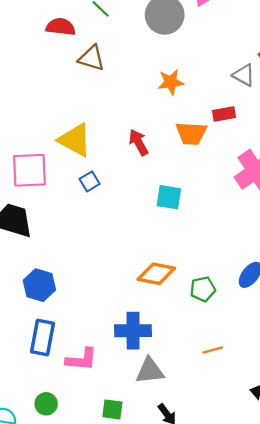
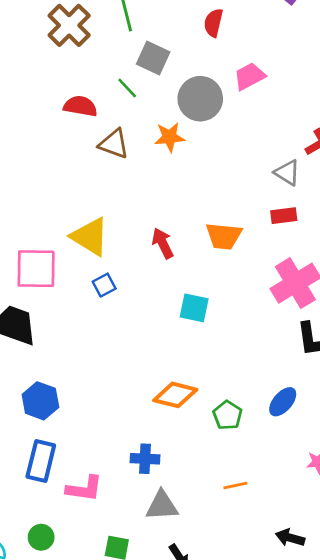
orange star: (171, 82) -> (170, 137), moved
red rectangle: (224, 114) -> (284, 216), moved
green pentagon: (203, 289) -> (227, 415), turned -30
blue cross: (133, 331) -> (145, 459), size x0.7

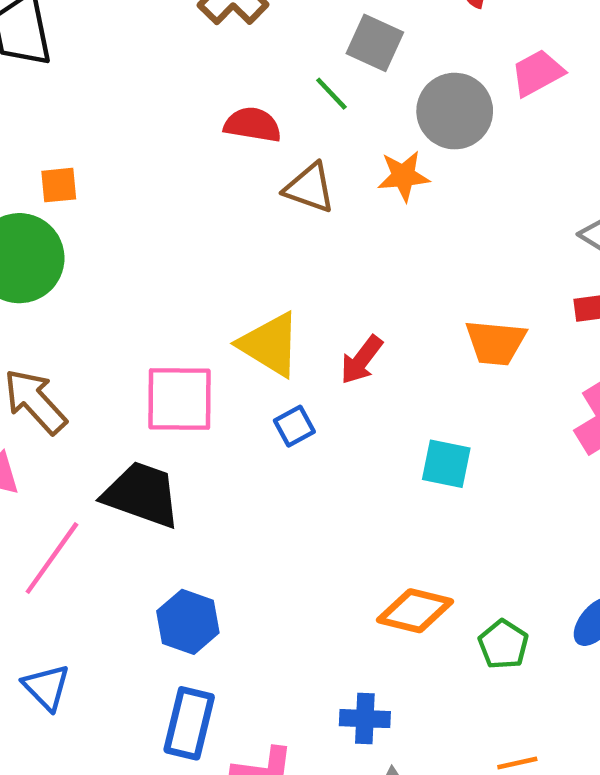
red arrow: (163, 243) -> (361, 360), moved, turned -116

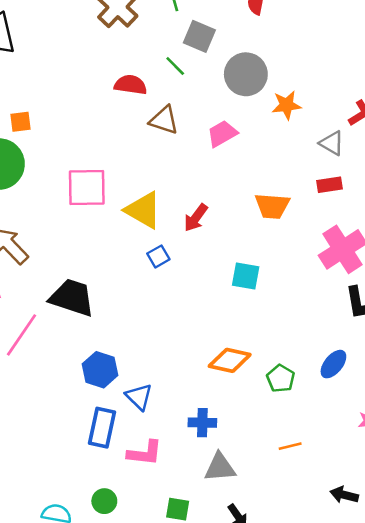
pink trapezoid: (537, 73) -> (222, 134), moved
orange star: (403, 176) -> (286, 105), moved
pink square: (179, 399) -> (87, 187), moved
blue triangle: (46, 687) -> (139, 397), moved

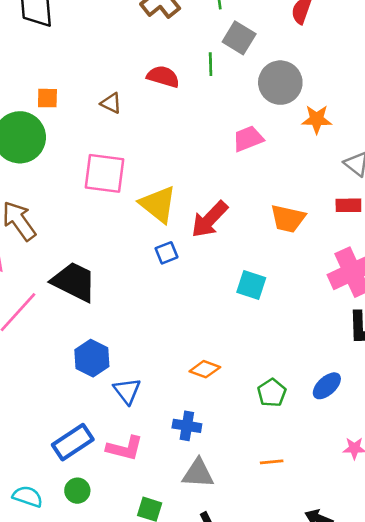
green line: (175, 66) -> (211, 64), turned 35
brown triangle: (164, 120) -> (111, 103), moved, size x0.7
red arrow: (196, 218) -> (210, 219), size x1.4
orange diamond: (230, 360) -> (205, 369), moved, size x0.7
blue rectangle: (102, 428) -> (73, 442), moved, turned 36

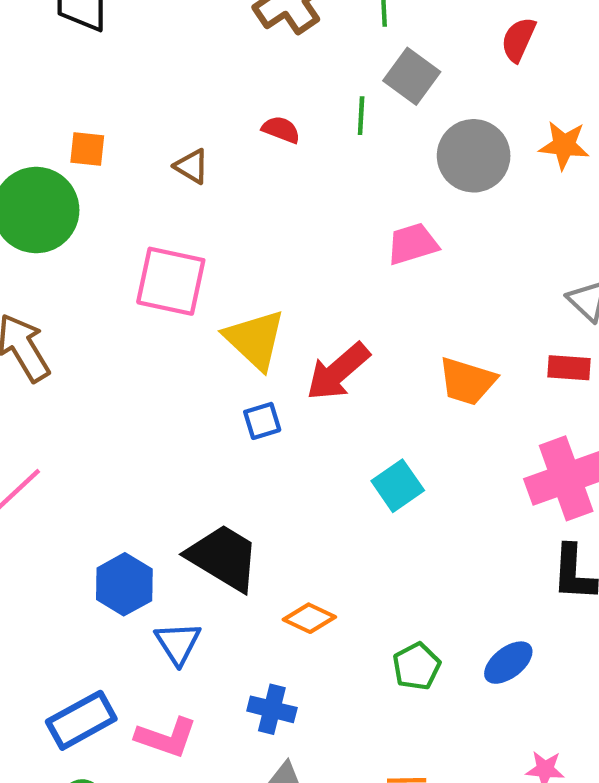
red semicircle: (163, 77) -> (281, 130), size x0.7
orange star: (317, 119) -> (564, 145), moved
black trapezoid: (74, 282) -> (223, 557), moved
cyan square: (251, 285) -> (398, 486), turned 32

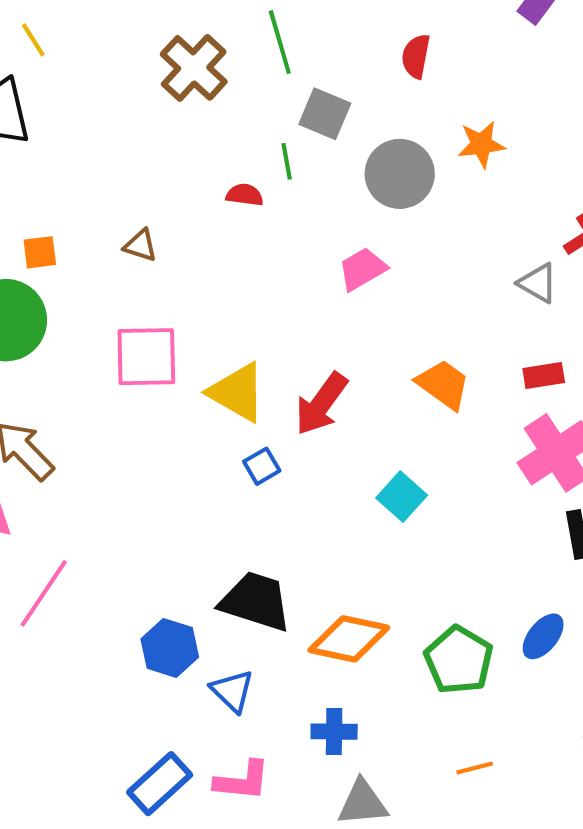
red semicircle: (281, 130) -> (245, 195), moved
red rectangle: (569, 368) -> (544, 376), moved
orange trapezoid: (467, 381) -> (443, 384), turned -148
orange diamond: (309, 618) -> (349, 639), size x1.6
green pentagon: (416, 666) -> (459, 660), size x1.5

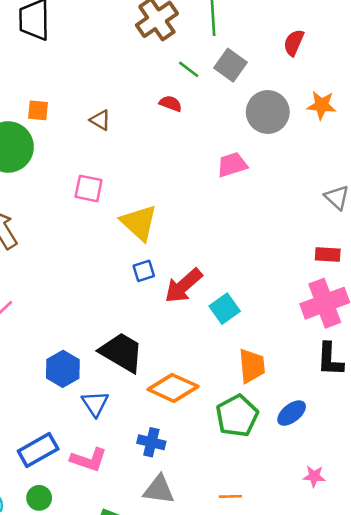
green line: (287, 161) -> (189, 69), moved, turned -55
pink square: (146, 357) -> (89, 188), size x0.7
orange trapezoid: (443, 384) -> (252, 366), moved, turned 36
red arrow: (321, 404) -> (183, 286), moved
orange line: (475, 768) -> (230, 496), moved

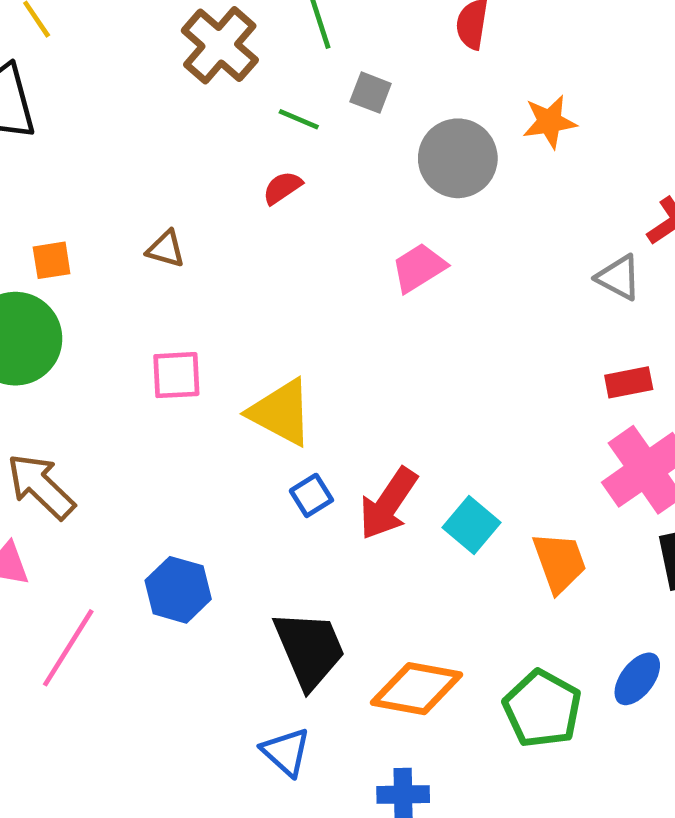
gray square: (230, 65) -> (371, 93), size x0.7
red semicircle: (171, 104) -> (282, 188), turned -40
black trapezoid: (122, 352) -> (309, 649), turned 51
orange trapezoid: (252, 366) -> (559, 562), moved
blue hexagon: (63, 369) -> (178, 590), moved

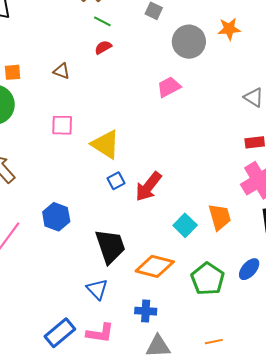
green line: (299, 119) -> (102, 21), moved
red semicircle: (282, 188) -> (103, 47), moved
cyan square: (472, 525) -> (185, 225), moved

